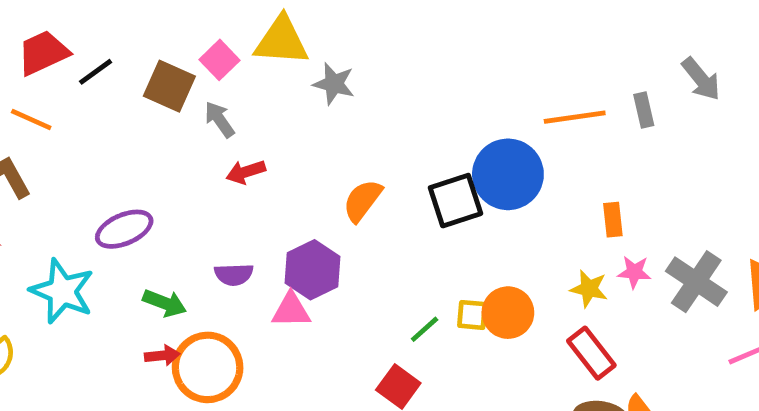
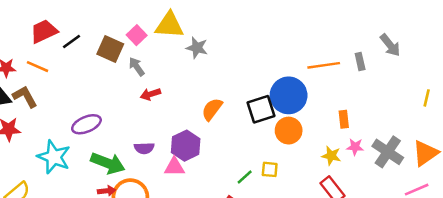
green arrow: (165, 303) -> (108, 163), size x1.5
orange circle: (508, 313) -> (289, 131), moved

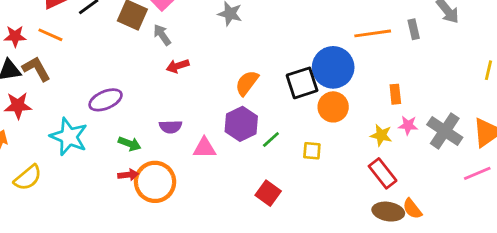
purple hexagon: (186, 146) -> (241, 124), moved
green arrow: (108, 163) -> (130, 144), size x0.6
green line: (245, 177) -> (271, 139), moved

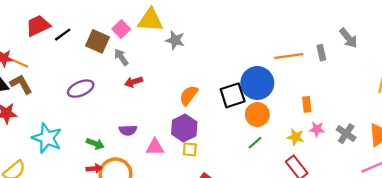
orange line: (50, 35) -> (19, 63), moved
purple ellipse: (106, 100) -> (81, 89), moved
gray cross: (445, 131) -> (346, 134), size x0.7
green line: (271, 139) -> (255, 143), moved
yellow square: (312, 151) -> (190, 149), moved

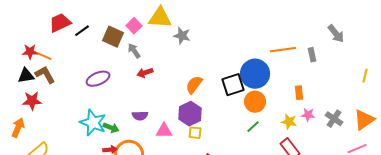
gray rectangle: (321, 53) -> (312, 55), moved
cyan star: (47, 138) -> (93, 123), moved

